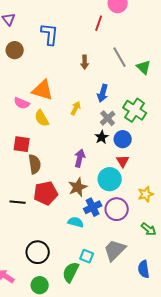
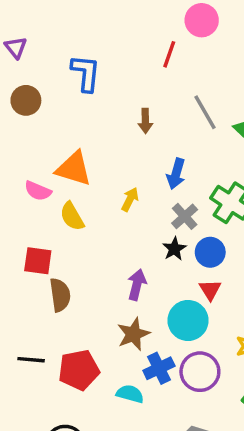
red pentagon: (46, 193) -> (79, 370), moved

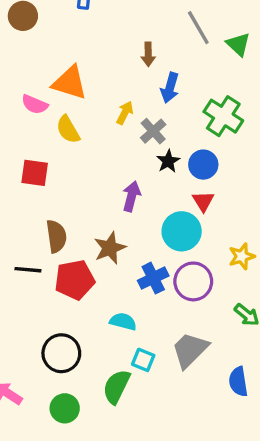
brown arrow: (145, 121) -> (148, 54), moved
gray cross: (185, 216) -> (153, 131), moved
brown semicircle: (60, 295) -> (56, 236), moved
brown star: (133, 334) -> (110, 248), moved
cyan semicircle: (130, 394) -> (123, 321), moved

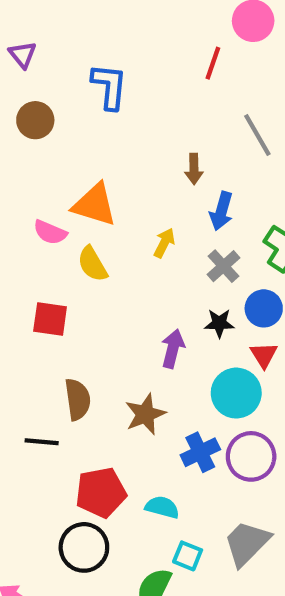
gray cross: (153, 131) -> (224, 266), moved
black star: (168, 161) -> (219, 323), moved, turned 30
red pentagon: (75, 280) -> (101, 492), moved

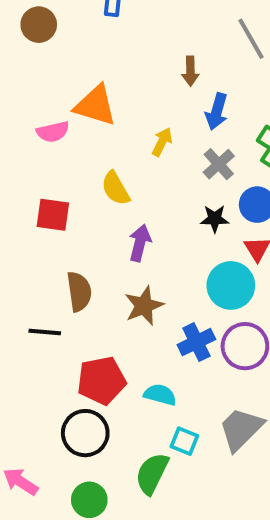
pink semicircle: (50, 232) -> (53, 132), turned -36
yellow semicircle: (92, 264) -> (116, 188), moved
purple arrow: (173, 349) -> (140, 243), moved

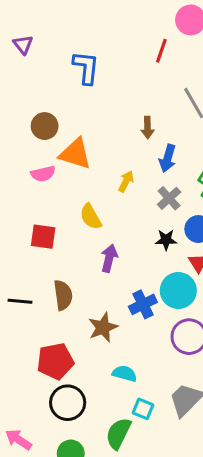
brown circle: (39, 25) -> (45, 126), moved
brown star: (144, 306) -> (103, 327), moved
black line: (45, 332) -> (20, 301), moved
blue cross: (196, 342) -> (143, 304), moved
red pentagon: (101, 381) -> (55, 361), moved

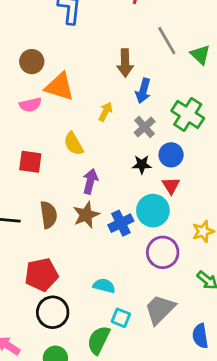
brown arrow: (148, 128) -> (125, 63), size x1.4
brown star: (103, 327) -> (86, 215), moved

